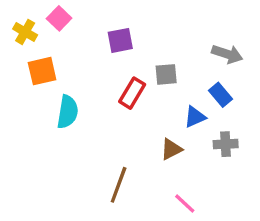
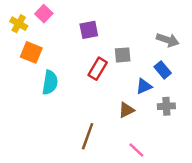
orange square: (42, 71) -> (31, 52), turned 35

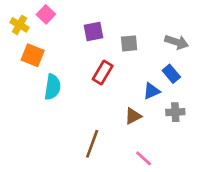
gray square: (123, 55) -> (129, 43), moved

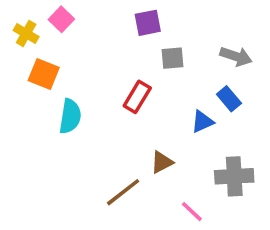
purple square: (93, 32) -> (148, 23), moved
gray cross: (175, 112) -> (234, 176), moved, size x1.5
brown triangle: (133, 116) -> (162, 162), moved
brown line: (92, 144) -> (123, 192), turned 32

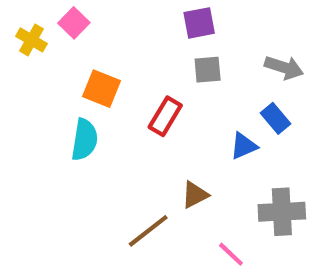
purple square: (148, 23) -> (199, 23), moved
orange square: (44, 74) -> (102, 89), moved

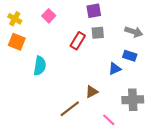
pink square: (74, 23) -> (49, 16), moved
orange square: (102, 89) -> (17, 42), moved
red rectangle: (165, 116) -> (78, 41), moved
blue rectangle: (275, 118) -> (130, 56), turned -32

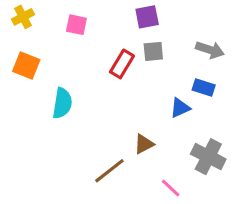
pink square: (49, 16) -> (76, 25), turned -32
yellow cross: (15, 19) -> (23, 17), moved, turned 32
gray cross: (133, 100) -> (208, 157), turned 30

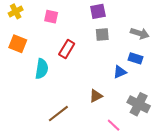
red rectangle: (122, 64) -> (67, 49), moved
brown line: (109, 171) -> (58, 114), moved

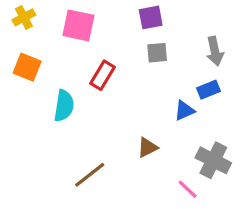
pink square: (51, 17) -> (78, 25), size x1.5
gray arrow: (140, 33) -> (215, 51), turned 60
blue rectangle: (136, 58) -> (208, 90), turned -40
pink line: (114, 125) -> (188, 189), moved

